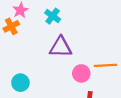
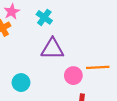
cyan circle: (20, 83) -> (21, 83), moved

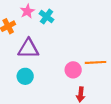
pink star: (12, 12) -> (27, 11), moved
purple triangle: (52, 49) -> (28, 49), moved

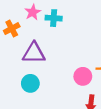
cyan cross: (46, 17) -> (54, 18), turned -32

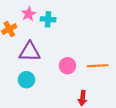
pink circle: (83, 76) -> (67, 66), moved

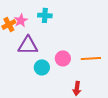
pink star: (29, 14) -> (21, 20), moved
cyan circle: (26, 80) -> (42, 67), moved

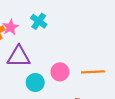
cyan cross: (45, 15) -> (39, 21), turned 32

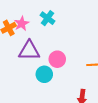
pink circle: (60, 72) -> (57, 59), moved

